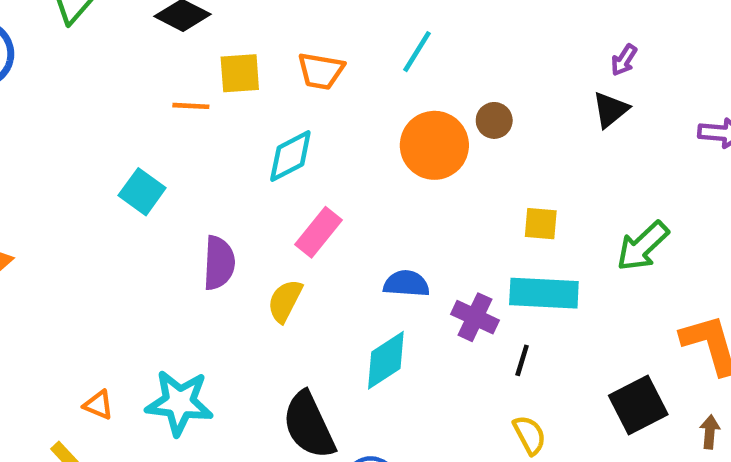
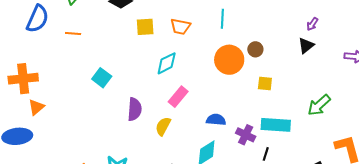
cyan line: (417, 52) -> (222, 19), turned -30
orange line: (191, 106) -> (73, 34), moved
yellow square: (541, 224) -> (265, 84), moved

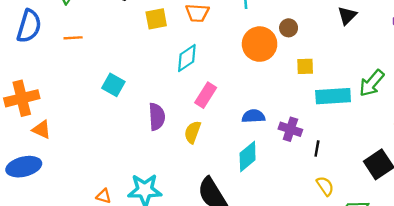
orange triangle: (36, 107) -> (42, 130), turned -48
cyan rectangle: (276, 125) -> (333, 96), moved

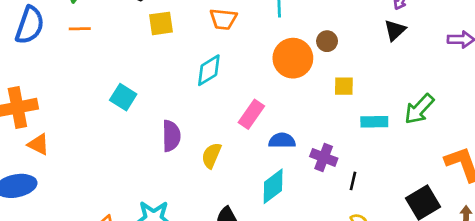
yellow square: (156, 19) -> (161, 23), moved
orange line: (73, 38) -> (80, 29), moved
pink rectangle: (206, 95) -> (251, 114), moved
cyan rectangle: (333, 96) -> (374, 122), size x0.7

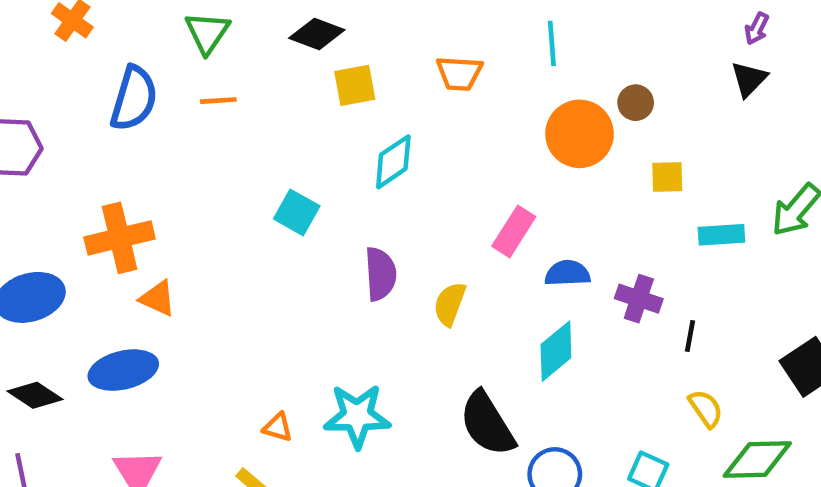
cyan diamond: (209, 70) -> (393, 162), moved

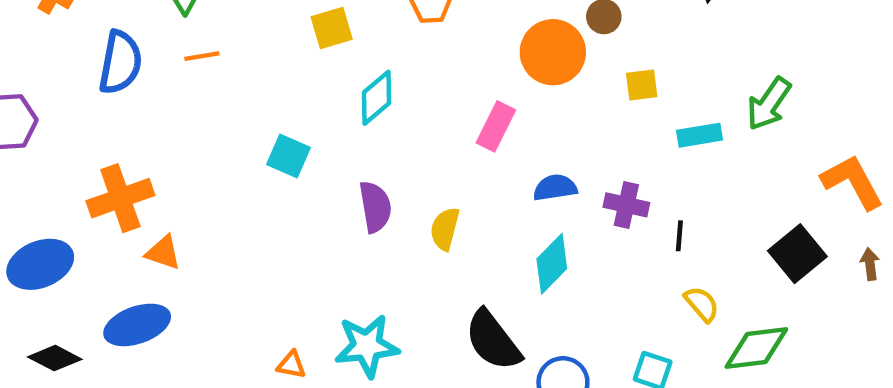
pink rectangle: (514, 231) -> (496, 126), moved

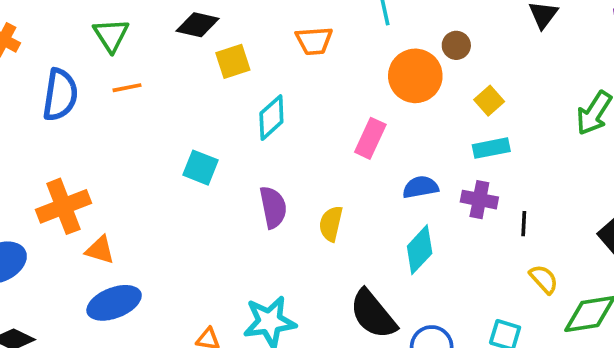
yellow square: (642, 85) -> (489, 101), turned -32
cyan rectangle: (700, 135) -> (491, 148), moved
blue ellipse: (137, 325) -> (114, 303), moved

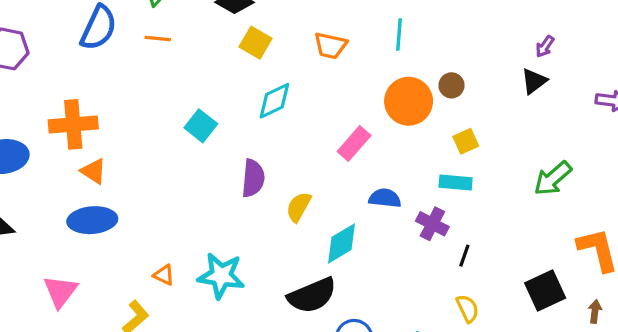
yellow square: (233, 61) -> (256, 43), turned 32
cyan diamond: (420, 250) -> (341, 243), moved
black semicircle: (373, 314) -> (312, 295), turned -90

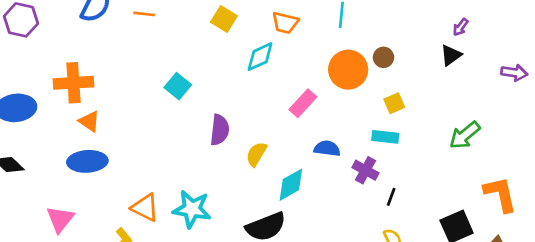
cyan diamond: (274, 101) -> (260, 57), moved
orange triangle: (164, 275) -> (145, 208), size x1.6

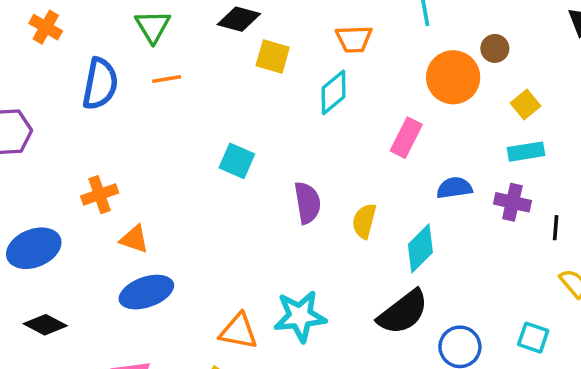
orange cross: (73, 83) -> (100, 195), size x0.7

